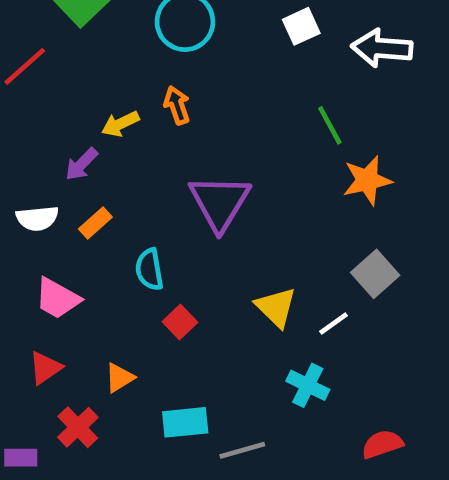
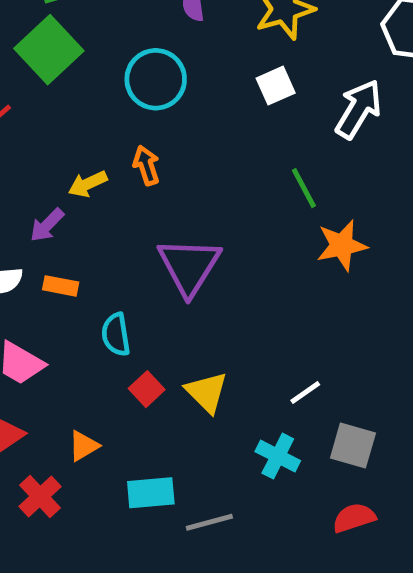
white arrow: (382, 48) -> (359, 109), turned 116
orange rectangle: (95, 223) -> (61, 286), turned 52
gray square: (375, 274) -> (353, 446), moved, turned -33
yellow triangle: (276, 307) -> (207, 392), moved

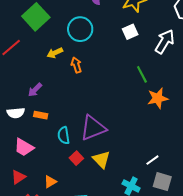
yellow arrow: (88, 184) -> (55, 53), moved
purple triangle: (189, 266) -> (93, 128), moved, turned 36
white line: (305, 393) -> (152, 160), moved

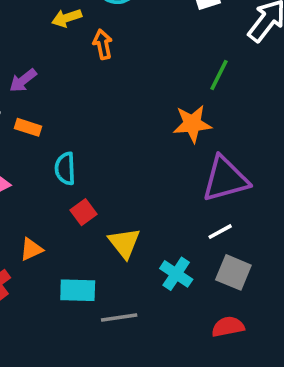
green line: (142, 74) -> (219, 75), turned 48
orange star: (158, 98) -> (192, 124), moved
purple triangle: (93, 128) -> (225, 179), moved
yellow triangle: (101, 159) -> (124, 243), moved

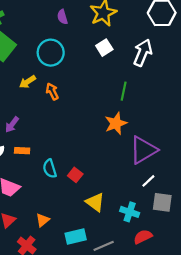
red square: (84, 212) -> (75, 175), moved
red semicircle: (228, 327) -> (143, 237), moved

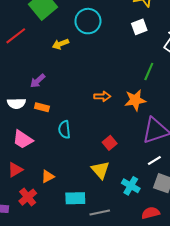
orange arrow: (52, 91) -> (102, 96), moved, turned 105
red square: (75, 175) -> (110, 143), moved
red semicircle: (143, 237) -> (151, 213), moved

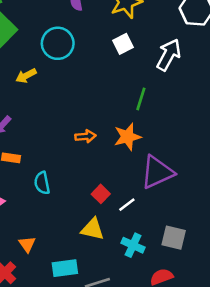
white line: (154, 160) -> (127, 205), moved
yellow triangle: (100, 170) -> (93, 229), turned -30
orange triangle: (48, 176) -> (27, 244), turned -32

